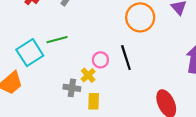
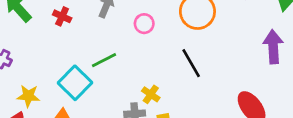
pink circle: (100, 60) -> (144, 24), moved

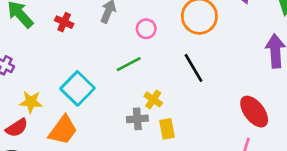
green line: (104, 60) -> (129, 64), moved

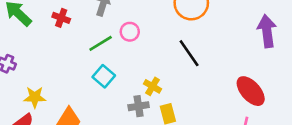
pink circle: (146, 29) -> (130, 32), moved
green line: (129, 64) -> (101, 43), moved
cyan square: (77, 88) -> (104, 76), moved, size x0.7

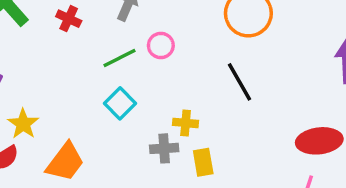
yellow cross: (153, 86) -> (186, 123), turned -30
red ellipse: (251, 91) -> (319, 141), turned -60
yellow star: (35, 97) -> (23, 124), turned 30

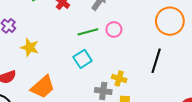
black line: (239, 82) -> (156, 61), turned 35
yellow star: (23, 124) -> (30, 47), moved, turned -30

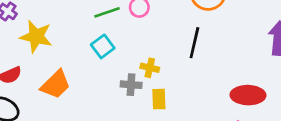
yellow star: (30, 47) -> (36, 36), size x1.4

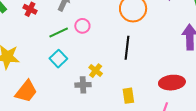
yellow cross: (150, 68) -> (96, 71), turned 32
yellow rectangle: (159, 99) -> (128, 96), moved

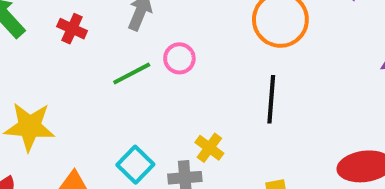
cyan square: (58, 59) -> (135, 165), moved

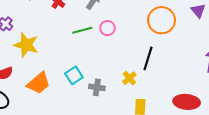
yellow cross: (209, 148) -> (129, 78), moved

